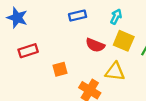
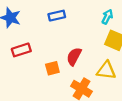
blue rectangle: (78, 16) -> (57, 16), moved
red semicircle: (95, 45) -> (74, 56), moved, turned 96

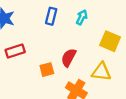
blue rectangle: (57, 16) -> (51, 16), turned -63
cyan arrow: (107, 17) -> (82, 17), moved

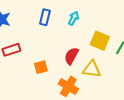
red semicircle: (69, 58) -> (71, 56), moved

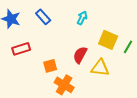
blue rectangle: (45, 17) -> (43, 17), moved, turned -56
orange cross: (68, 86) -> (64, 85), moved

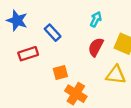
blue rectangle: (43, 17) -> (53, 33), moved
red semicircle: (80, 55) -> (96, 47), moved

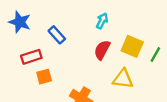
orange square: (60, 73) -> (44, 77), moved

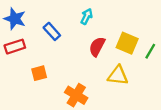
cyan arrow: (102, 21) -> (87, 16), moved
red rectangle: (31, 57) -> (15, 47), moved

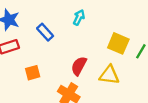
red semicircle: (97, 47) -> (79, 66), moved

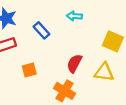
cyan arrow: (79, 17) -> (74, 16), turned -112

